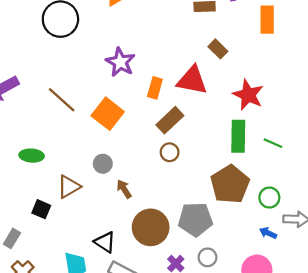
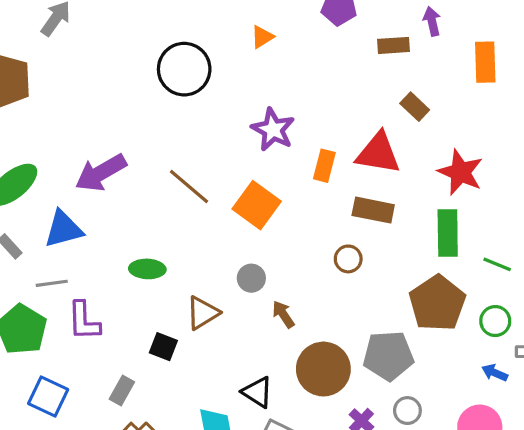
brown rectangle: (170, 120) -> (373, 210), moved, turned 56
green line: (273, 143) -> (497, 264), moved

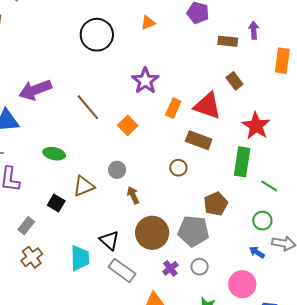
orange square: (257, 205) -> (128, 125), size x0.7
brown pentagon: (437, 303) -> (216, 204), moved, size x0.7

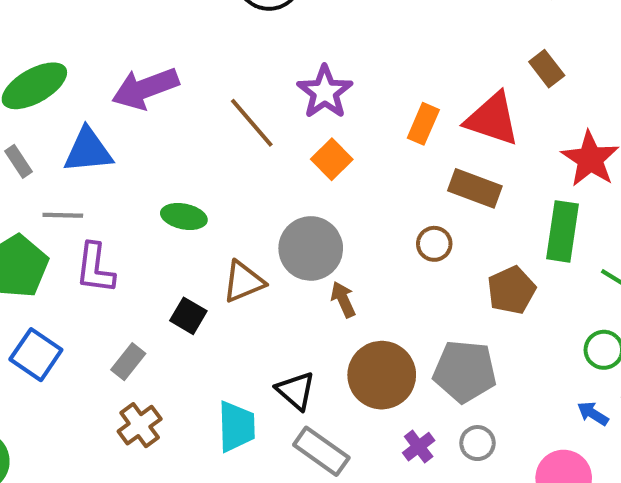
purple star: (145, 81) -> (325, 92), moved
gray circle: (117, 170) -> (311, 248), size x1.8
brown pentagon: (216, 204) -> (511, 290), moved

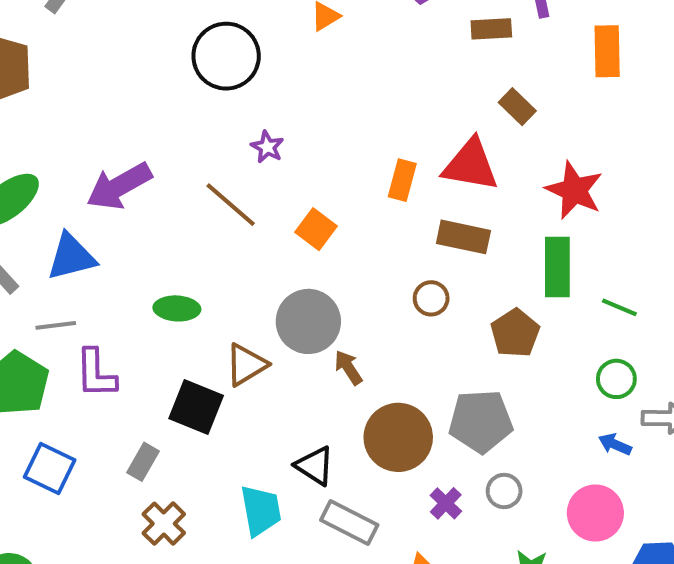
purple star: (325, 92) -> (267, 147), moved, size x0.6
black square: (188, 316) -> (196, 407), size x1.5

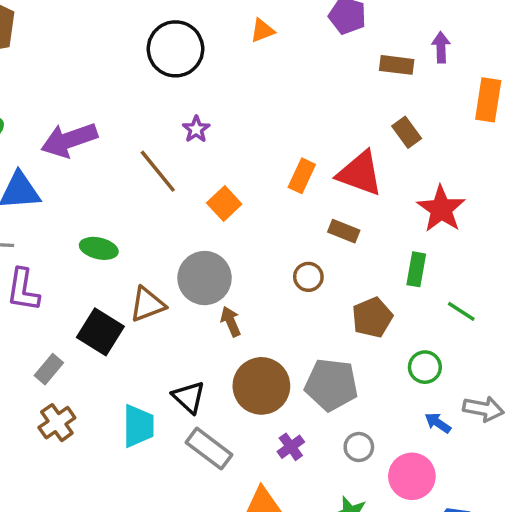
brown rectangle: (463, 237) -> (344, 231), size x0.7
green rectangle: (557, 267) -> (416, 269), size x0.7
green circle: (616, 379) -> (425, 367), moved
gray circle: (504, 491) -> (359, 447), moved

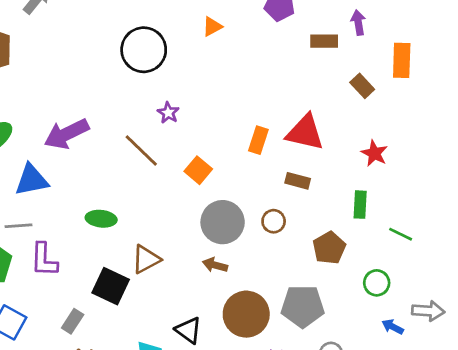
brown rectangle: (407, 132) -> (362, 86), moved
red star: (441, 209) -> (374, 153), size x0.7
gray circle: (205, 278) -> (223, 222), moved
brown arrow: (231, 322) -> (215, 265), turned -45

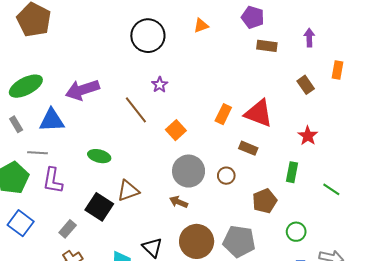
brown rectangle: (324, 41) -> (267, 46), moved
orange rectangle: (402, 60) -> (337, 70), size x0.7
green line: (401, 234) -> (331, 189), moved

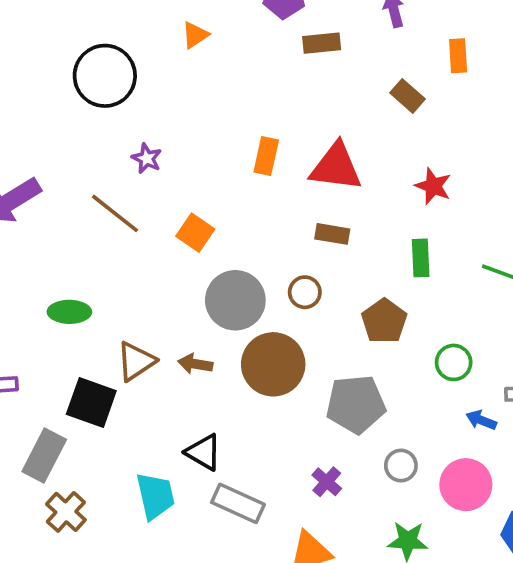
orange rectangle: (223, 114) -> (266, 156), moved
brown arrow: (179, 202) -> (195, 364), moved
gray rectangle: (68, 229) -> (44, 455), size x1.5
brown circle: (197, 241) -> (273, 364), moved

